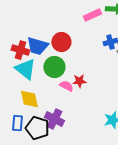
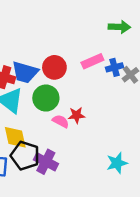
pink rectangle: (92, 15) -> (92, 61), moved
black pentagon: (37, 128) -> (25, 156), moved

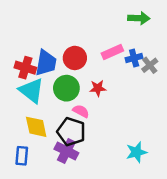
blue trapezoid: (25, 72) -> (46, 63), turned -96
red star: (77, 115) -> (98, 88), moved
black pentagon: (25, 156) -> (71, 132), moved

